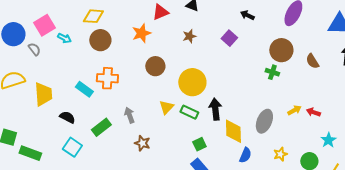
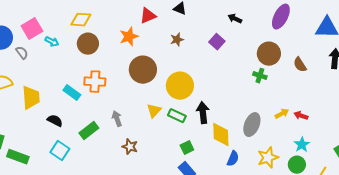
brown circle: (155, 66) -> (143, 70), size x1.4
cyan star: (328, 140) -> (302, 145), moved
yellow star: (280, 154) -> (268, 158), size x1.5

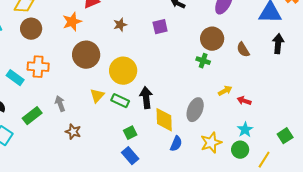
purple square: (217, 42) -> (160, 27), turned 35
yellow arrow: (282, 114) -> (225, 91), moved

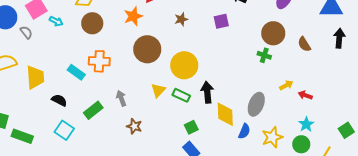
blue semicircle: (176, 144) -> (244, 131), moved

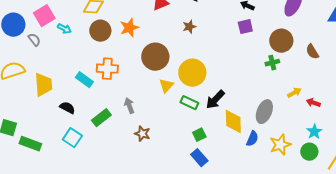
orange star: (133, 16) -> (129, 28), moved
purple square: (221, 21) -> (245, 27), moved
green cross: (264, 55) -> (272, 63), turned -32
yellow triangle: (158, 90) -> (166, 86), moved
black arrow: (207, 92) -> (215, 100), turned -130

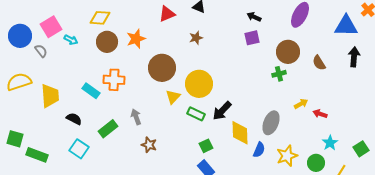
cyan star: (314, 132) -> (330, 143), moved

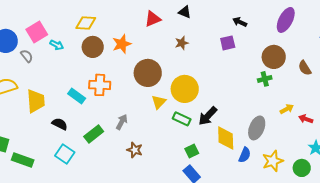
purple square: (252, 38) -> (228, 43), moved
gray arrow: (136, 117) -> (122, 122), turned 49

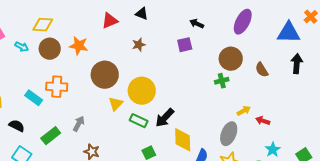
orange star: (122, 44) -> (79, 46), turned 30
cyan arrow: (57, 45) -> (22, 47), moved
gray ellipse: (257, 128) -> (229, 134), moved

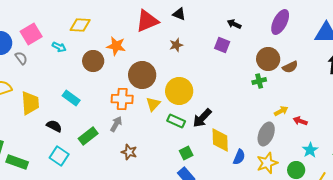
red triangle: (110, 21) -> (147, 21), size x1.4
purple square: (185, 45) -> (222, 45), turned 35
brown circle: (50, 49) -> (93, 61), moved
brown semicircle: (262, 70) -> (290, 67), moved, turned -84
orange cross: (57, 87) -> (122, 99), moved

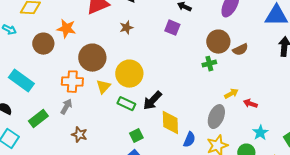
cyan rectangle: (71, 98) -> (21, 81), size x1.4

